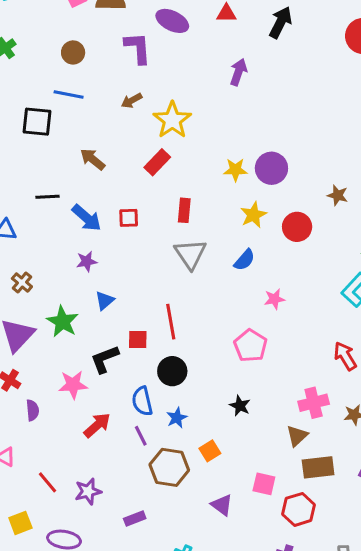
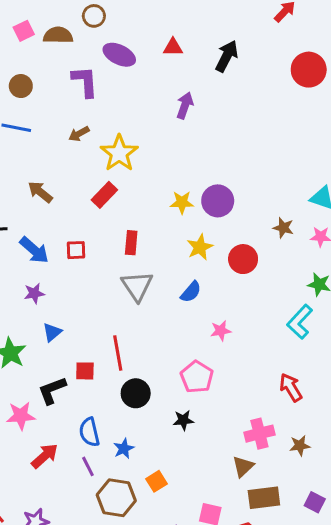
black circle: (172, 371) -> (136, 393), moved
black star: (240, 406) -> (183, 420), moved, turned -30

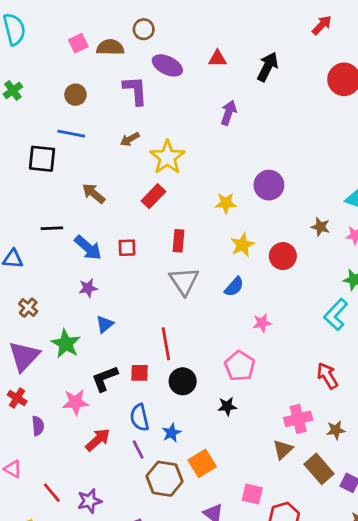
purple circle: (218, 201) -> (269, 185), moved
red square: (85, 371) -> (140, 373), moved
orange square: (157, 481) -> (202, 463), size x1.4
brown rectangle: (264, 498) -> (319, 469), moved, turned 56

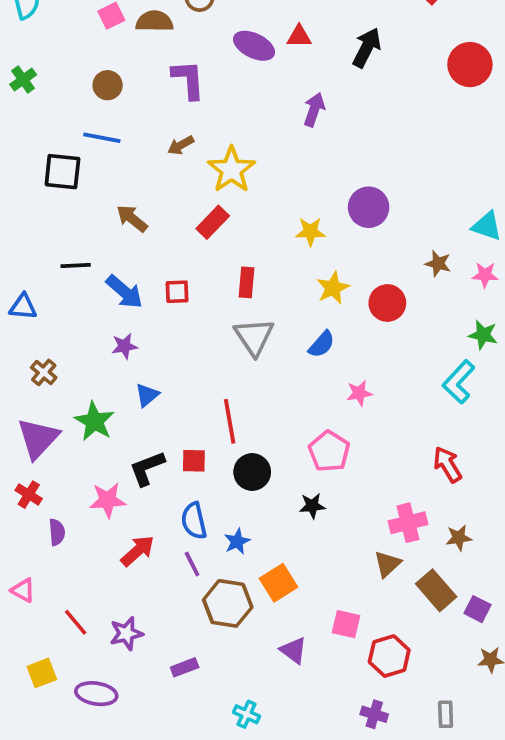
purple ellipse: (167, 65) -> (254, 46), moved

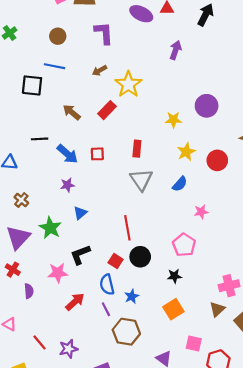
red rectangle: (213, 222) -> (107, 110), moved
red square: (194, 461) -> (116, 261), moved, turned 32
orange square: (278, 583) -> (173, 309), moved

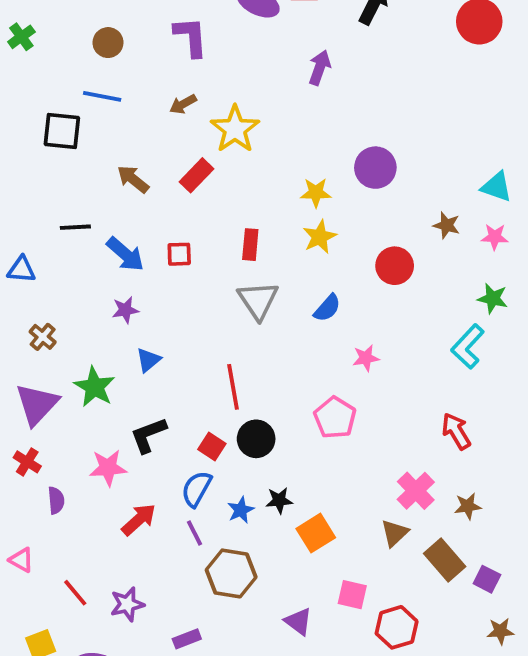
yellow star: (186, 152) -> (320, 237), moved
black star: (174, 276) -> (279, 500), moved
blue semicircle: (107, 285) -> (196, 489), turned 42
pink cross: (229, 286) -> (416, 491), turned -30

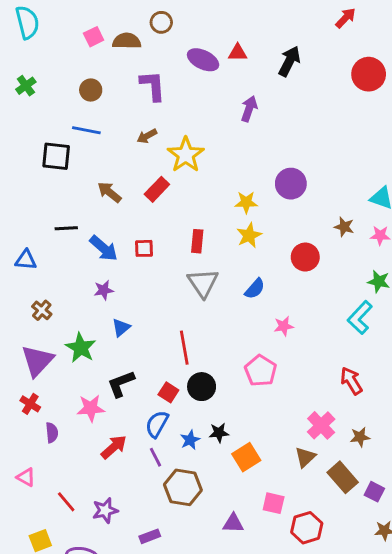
purple triangle: (298, 622) -> (233, 523), turned -35

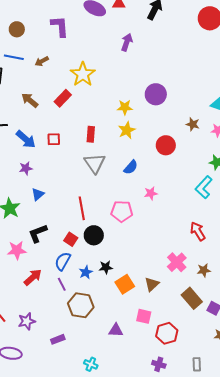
brown arrow: (147, 136) -> (42, 61), moved
pink pentagon: (261, 371) -> (122, 211), moved, turned -30
brown triangle: (305, 457) -> (152, 284), moved

